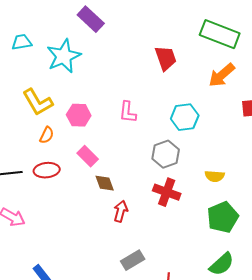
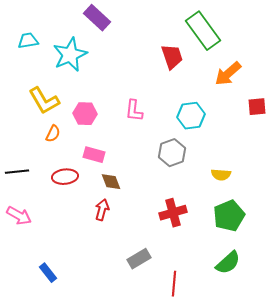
green rectangle: (220, 34) -> (203, 31), moved, turned 33
pink rectangle: (88, 156) -> (94, 155), turned -30
red ellipse: (47, 170) -> (65, 177), moved
red cross: (167, 192) -> (173, 213), moved, turned -36
red arrow: (121, 211) -> (102, 210), moved

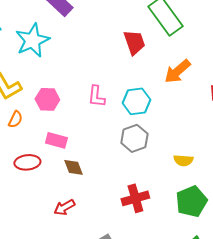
orange arrow: (228, 74) -> (177, 71), moved
cyan hexagon: (191, 116) -> (136, 101), moved
red arrow: (102, 210) -> (64, 207), moved, turned -135

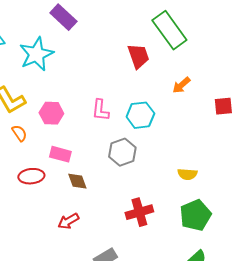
orange arrow: (177, 71) -> (181, 85), size x0.7
orange semicircle: (15, 119) -> (19, 133), turned -60
gray hexagon: (134, 138) -> (122, 152), moved

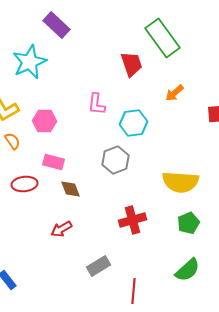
pink L-shape: (100, 110) -> (96, 104), moved
yellow semicircle: (187, 174) -> (180, 182), size x1.8
green pentagon: (195, 215) -> (188, 223), size x0.7

